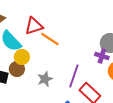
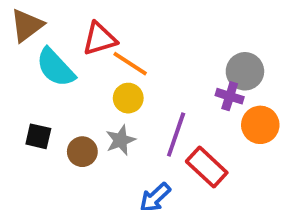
yellow circle: (22, 57) -> (128, 98), moved
brown circle: (17, 69) -> (82, 152), moved

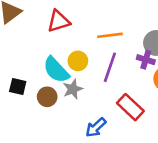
orange line: (130, 64) -> (110, 35), moved, turned -40
cyan semicircle: (56, 67) -> (56, 70), moved
purple line: (176, 134) -> (110, 67), moved

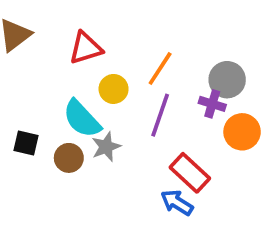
orange line: (110, 35) -> (160, 69), turned -50
yellow circle: (78, 61) -> (114, 89), moved
blue arrow: (96, 128) -> (177, 203), moved, turned 75

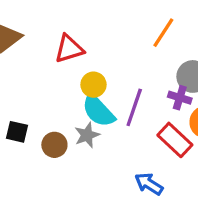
orange line: (160, 69) -> (163, 33), moved
cyan semicircle: (82, 119) -> (98, 111), moved
red rectangle: (190, 173) -> (175, 140), moved

